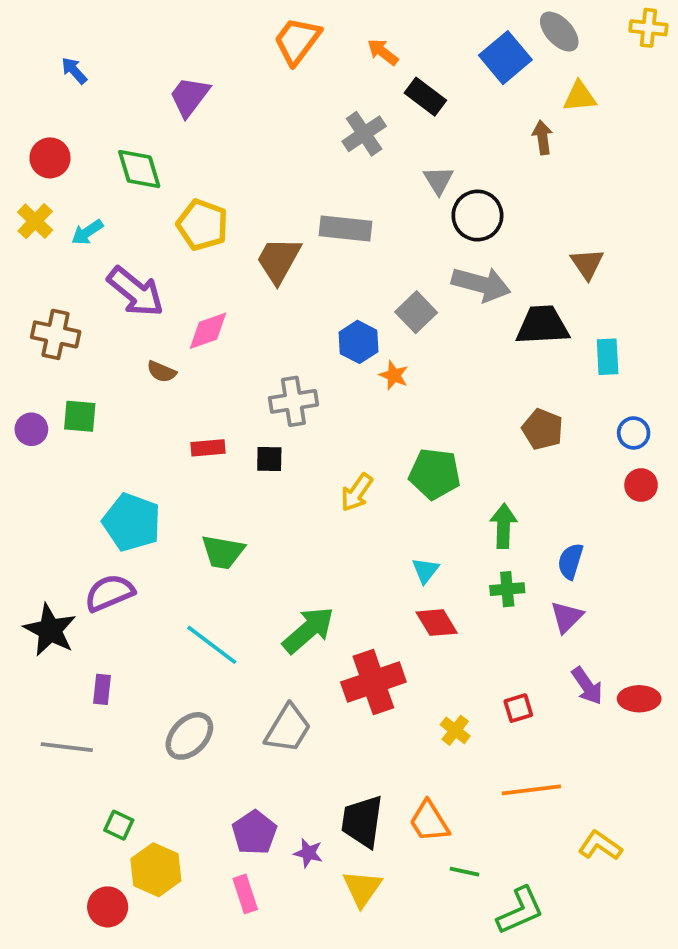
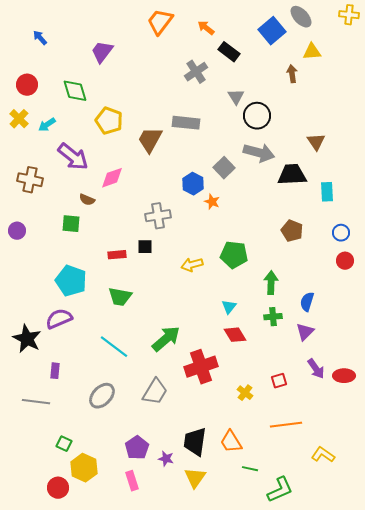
green square: (80, 416) -> (71, 224), moved
red rectangle: (208, 448) -> (117, 255), moved
yellow arrow: (357, 492) -> (192, 265), turned 40

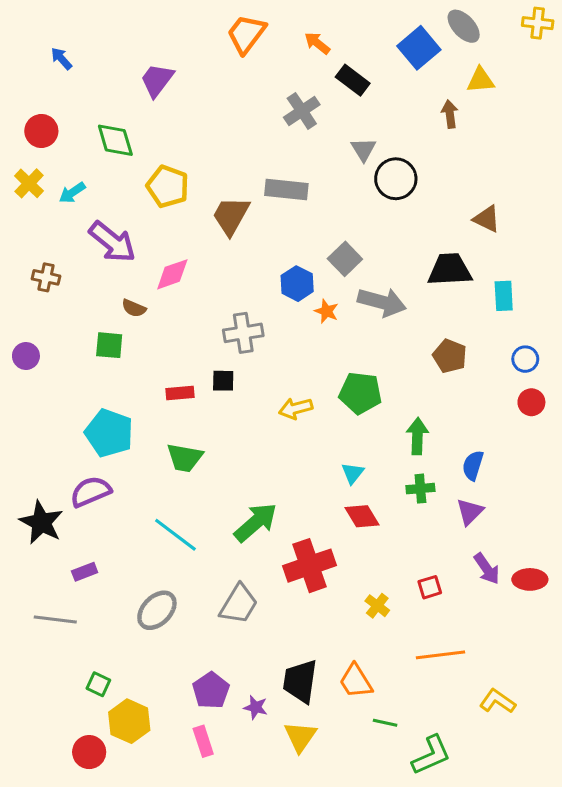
brown triangle: (316, 142) -> (487, 219), turned -30
gray arrow: (259, 153) -> (382, 302), moved
brown cross: (30, 180) -> (46, 277), size x0.7
purple rectangle: (55, 371) -> (85, 572), turned 63

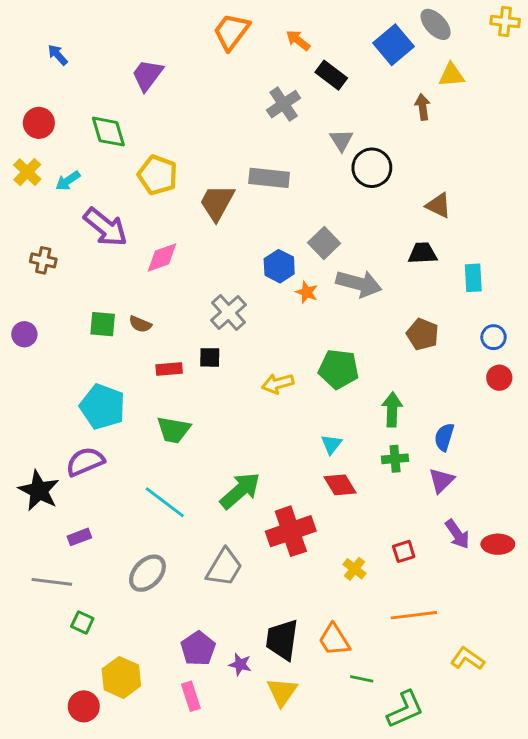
brown triangle: (487, 219) -> (438, 205), moved
black trapezoid: (450, 270) -> (423, 253), size x0.7
brown semicircle: (134, 308) -> (140, 324), moved
gray cross: (243, 333) -> (229, 313), turned -33
green square: (98, 684) -> (82, 622), moved

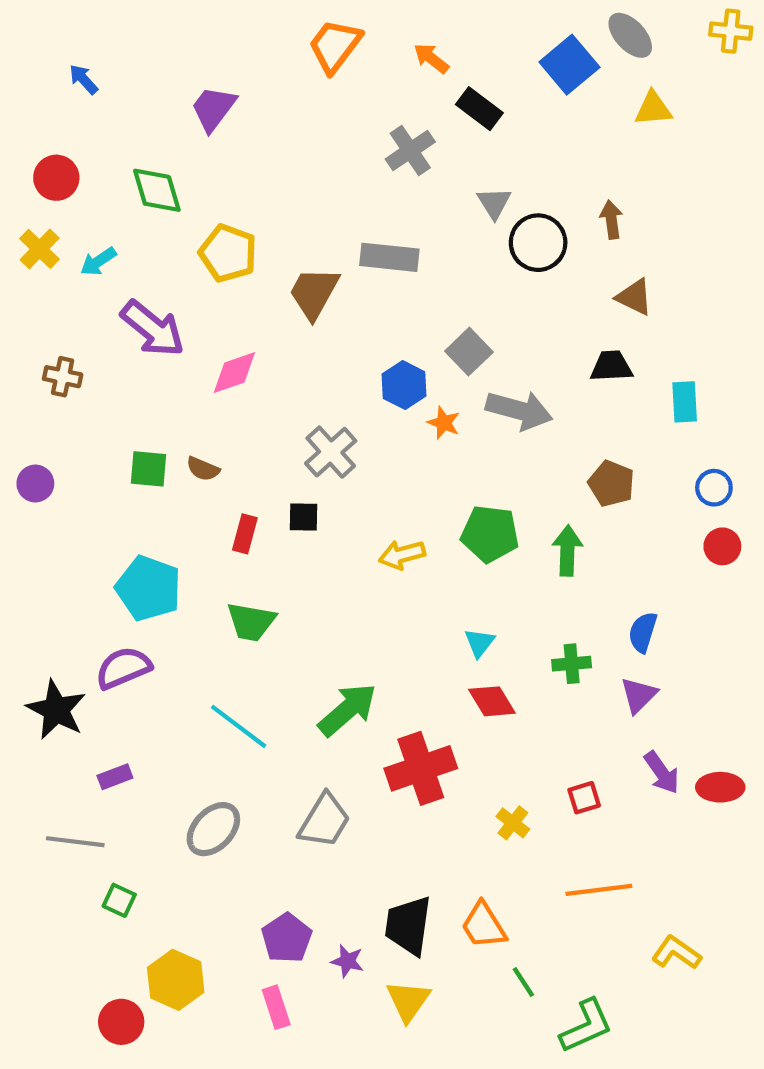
brown arrow: (423, 107) -> (611, 220), moved
red rectangle: (169, 369) -> (245, 534), turned -70
green arrow: (392, 410) -> (567, 551), moved
green line: (362, 679) -> (523, 982), turned 45

